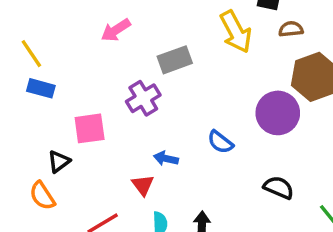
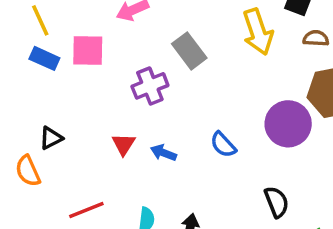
gray rectangle: (175, 60) -> (189, 51), turned 64
pink square: (90, 128) -> (88, 51), moved
red triangle: (143, 185) -> (124, 144), moved
black semicircle: (279, 187) -> (277, 202), turned 36

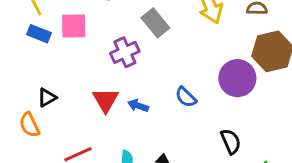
red triangle: (124, 144) -> (106, 100), size x1.4

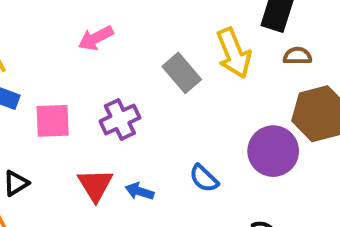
gray rectangle: (155, 23) -> (182, 73), moved
pink square: (74, 26) -> (53, 121), moved

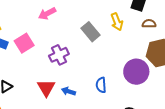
yellow arrow: (234, 53) -> (117, 22), size x0.7
pink square: (53, 121) -> (24, 43), moved, turned -30
blue semicircle: (204, 178) -> (101, 85), turned 42

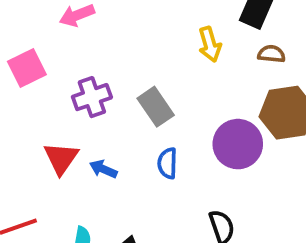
gray rectangle: (90, 32) -> (156, 107), moved

